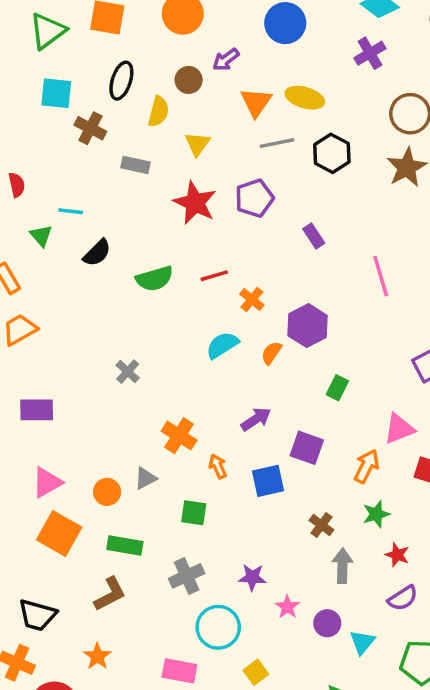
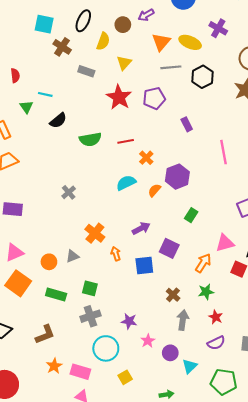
purple cross: (370, 53) -> (218, 28), moved, turned -36
green square: (194, 513) -> (90, 288), moved
brown L-shape: (110, 594) -> (45, 334), moved
orange star: (97, 656) -> (54, 366), moved

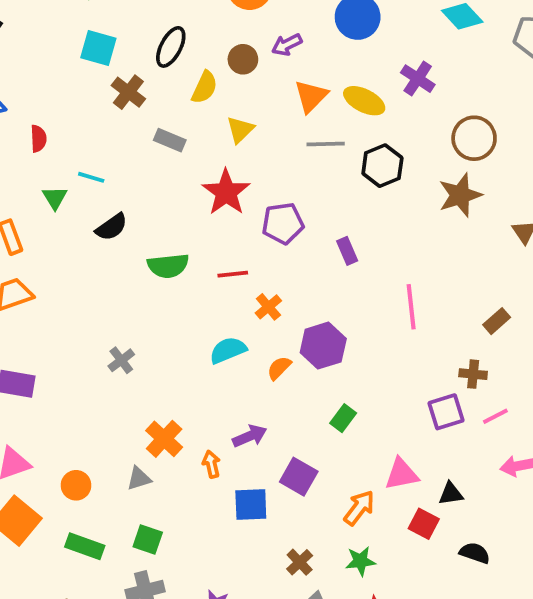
purple pentagon: (154, 98) -> (283, 223), moved
orange arrow: (116, 254) -> (211, 464), moved
gray triangle: (72, 256) -> (139, 478), moved

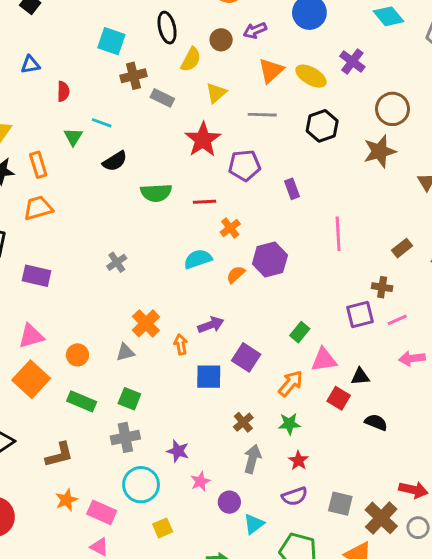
black ellipse: (171, 47) -> (167, 28), turned -44
cyan square: (98, 48) -> (111, 41), moved
brown cross: (128, 92) -> (134, 76), moved, turned 35
gray line: (326, 144) -> (262, 115), moved
green rectangle: (343, 418) -> (300, 332), moved

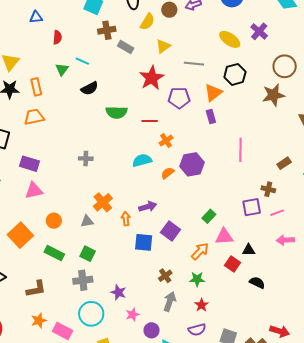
orange triangle: (271, 71) -> (213, 93), moved
gray cross: (117, 262) -> (86, 159), turned 32
pink triangle: (31, 336) -> (34, 191), moved

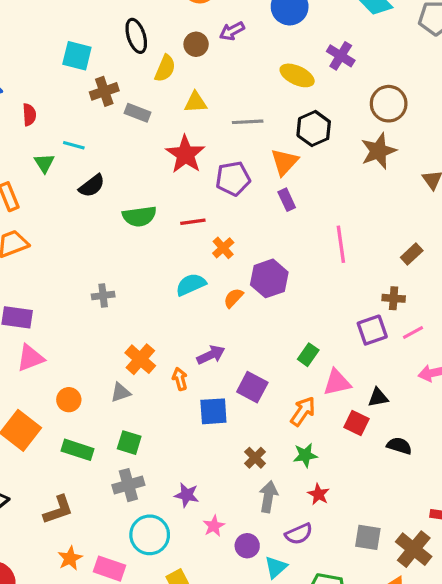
yellow triangle: (163, 46) -> (195, 102), turned 42
purple semicircle: (197, 330) -> (299, 534), moved

